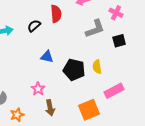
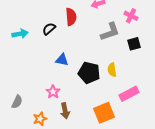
orange star: (17, 115) -> (40, 119), moved

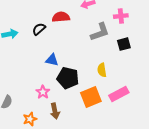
pink cross: (131, 16) -> (121, 16), turned -32
red semicircle: (71, 17) -> (61, 17), turned -90
black pentagon: (89, 73) -> (68, 78), moved
orange square: (104, 113) -> (91, 97), moved

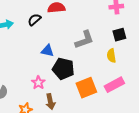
gray L-shape: (100, 32) -> (84, 40), moved
yellow semicircle: (102, 70) -> (111, 56), moved

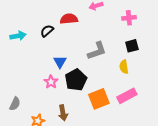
blue triangle: (47, 51) -> (60, 62), turned 48
black pentagon: (63, 69) -> (76, 80), turned 30
pink star: (38, 83) -> (51, 82), moved

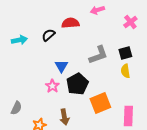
pink cross: (129, 18) -> (130, 22), turned -32
black square: (132, 46) -> (125, 53), moved
pink rectangle: (127, 96) -> (128, 116), moved, turned -60

